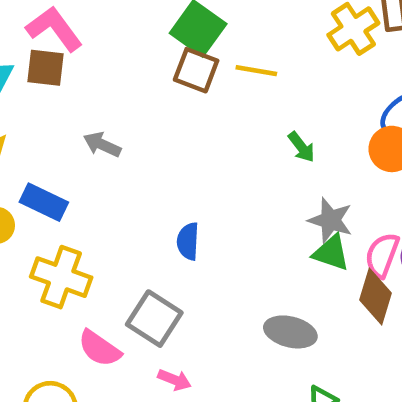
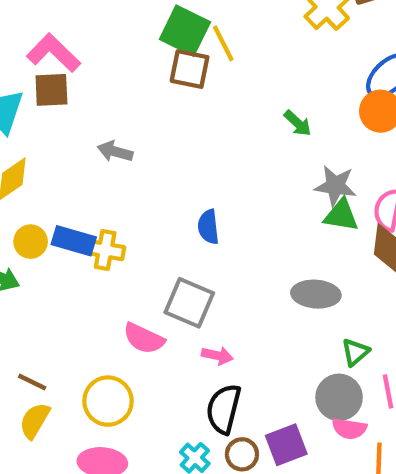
yellow line: (256, 71) -> (223, 43), moved, turned 63
blue rectangle: (44, 202) -> (74, 241), moved
yellow cross: (61, 277) -> (105, 250), moved, size x0.7

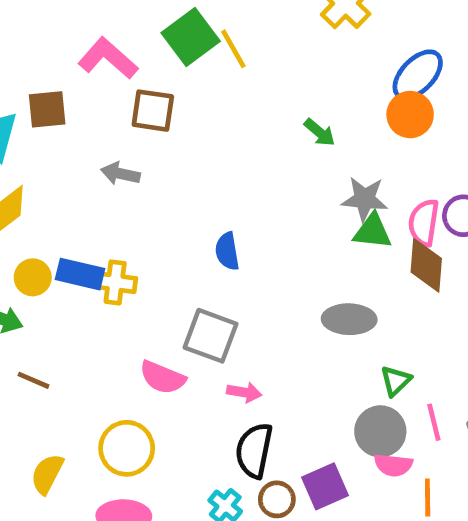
green square: (185, 31) -> (191, 37), turned 30
pink L-shape: (53, 53) -> (108, 58), moved
brown square: (190, 69) -> (153, 111), moved
brown line: (32, 382) -> (33, 380), moved

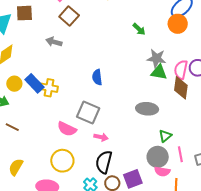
brown square: (153, 111) -> (69, 16), turned 30
blue rectangle: (80, 274) -> (34, 83), turned 30
yellow circle: (127, 448) -> (62, 161), moved

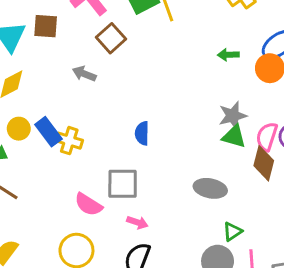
green arrow: (139, 29) -> (228, 55), moved, turned 128
gray star: (156, 58) -> (233, 116), turned -30
gray square: (88, 112) -> (123, 184), turned -30

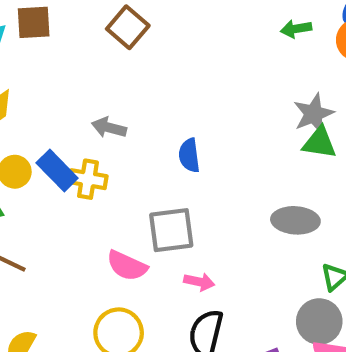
gray arrow: (84, 74) -> (109, 128), moved

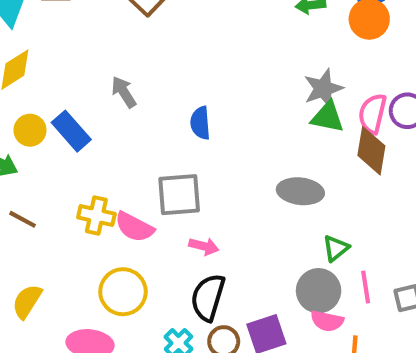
gray arrow: (109, 128) -> (124, 92), turned 40
yellow cross: (88, 179) -> (96, 216), moved

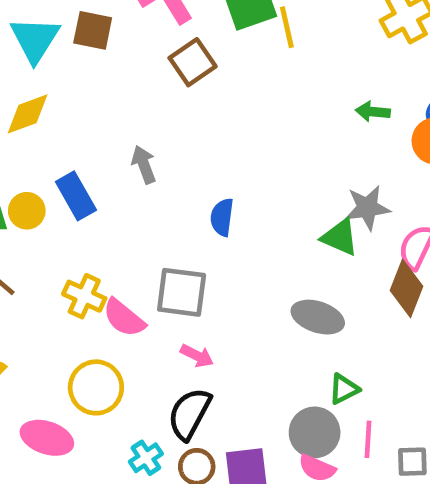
green triangle: (328, 117) -> (340, 237), moved
yellow circle: (30, 130) -> (27, 211), moved

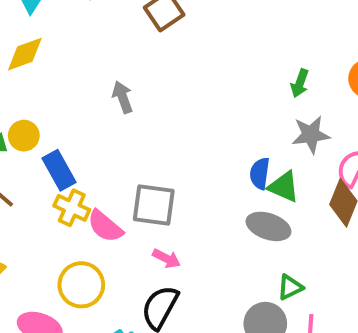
green arrow: (373, 112) -> (300, 83), moved, turned -76
blue rectangle: (76, 196) -> (59, 170), moved
blue semicircle: (222, 217) -> (260, 173), moved
green triangle: (340, 237) -> (284, 187), moved

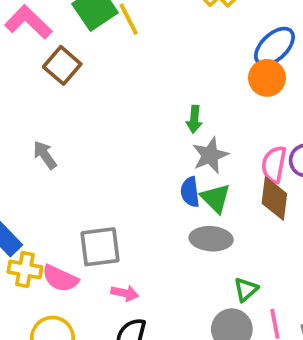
green arrow: (300, 83) -> (194, 119), moved
gray star: (311, 135) -> (210, 155), moved
green triangle: (284, 187) -> (215, 198), turned 36

